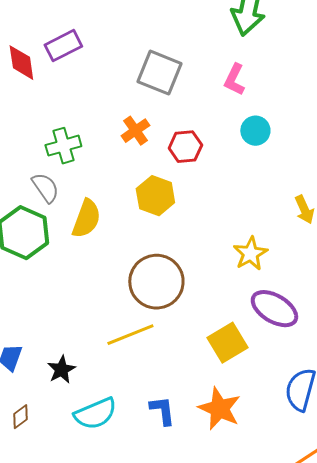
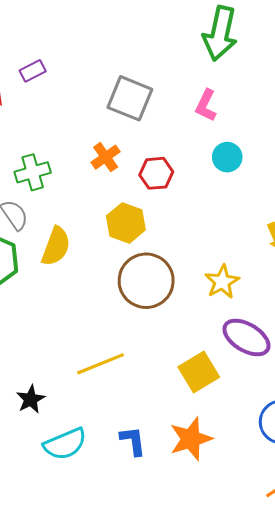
purple rectangle: (63, 46) -> (33, 71), size x0.7
brown circle: (156, 282) -> (146, 281), moved
orange star: (219, 409) -> (191, 439), turned 30

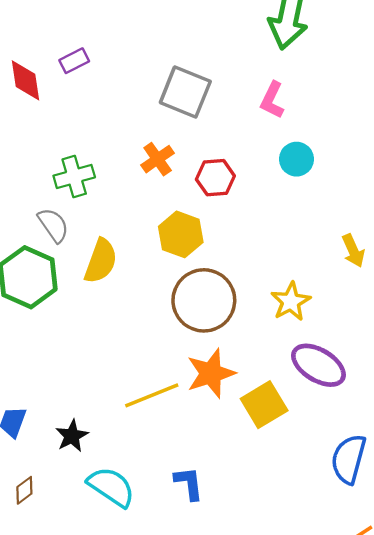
orange star: (191, 439) -> (211, 373), moved
cyan semicircle: (65, 444) -> (111, 487), turned -123

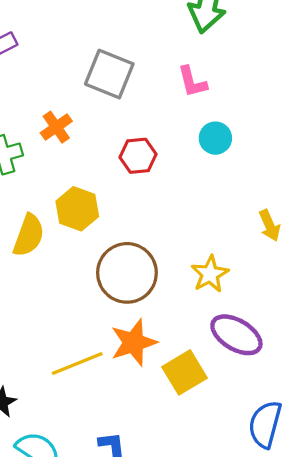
pink L-shape: (272, 100) -> (192, 82), turned -40
orange cross: (158, 159) -> (56, 127), moved
yellow hexagon: (181, 234) -> (77, 209), moved

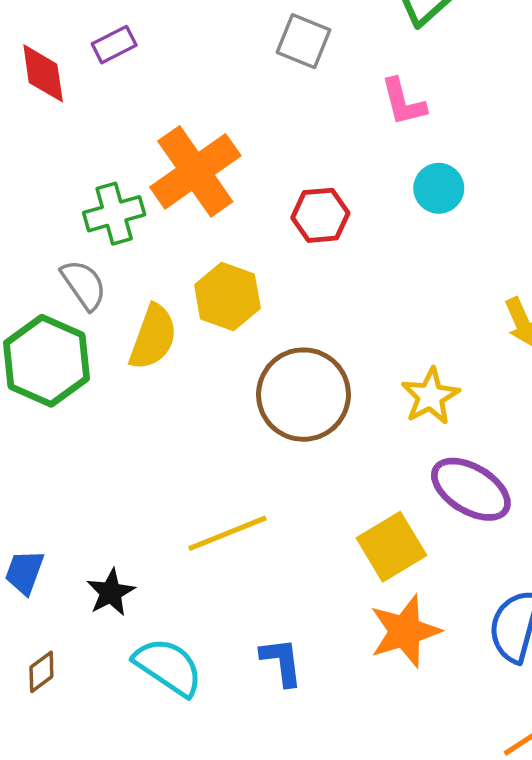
gray square: (109, 74) -> (304, 41), moved, size x0.7
orange cross: (56, 127) -> (195, 171), size x1.8
orange star: (134, 343) -> (405, 631), moved

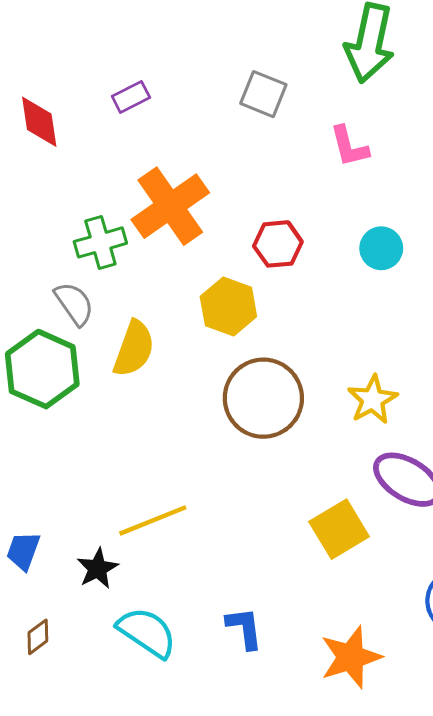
purple rectangle: (114, 45) -> (131, 97), moved
cyan circle: (439, 188) -> (381, 248), moved
yellow hexagon: (227, 296) -> (228, 306), moved
yellow line: (227, 533) -> (153, 520), moved
orange star: (405, 631) -> (351, 657), moved

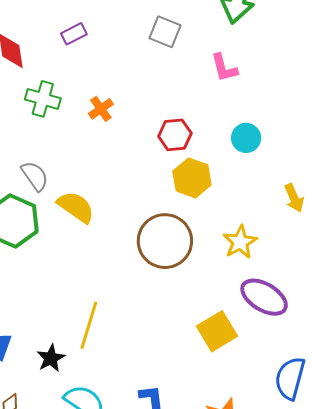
orange cross: (170, 206) -> (101, 109), size x0.5
green cross: (100, 242) -> (43, 99), moved, turned 32
yellow hexagon: (228, 306) -> (192, 178), moved
yellow semicircle: (134, 349) -> (76, 207), turned -75
yellow line: (153, 520) -> (89, 325), turned -51

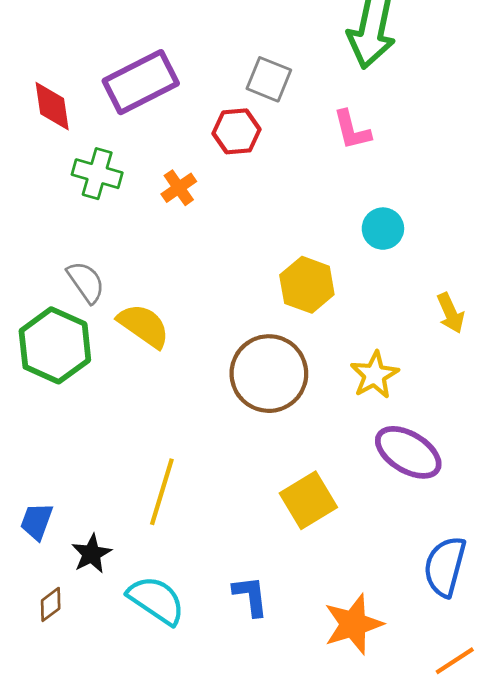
purple rectangle: (74, 34) -> (141, 82), size x2.0
red hexagon: (175, 135) -> (237, 131), moved
yellow square: (217, 331) -> (308, 500), moved
black star: (51, 358) -> (92, 554), moved

